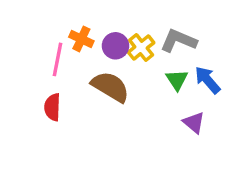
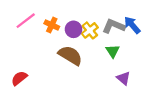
pink line: (58, 59) -> (26, 21), moved, turned 42
blue arrow: (208, 80) -> (132, 25), moved
red semicircle: (52, 107) -> (19, 78), moved, turned 49

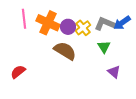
pink line: (26, 21) -> (24, 19), turned -60
orange cross: (52, 25) -> (48, 23), size x1.6
blue arrow: (132, 25) -> (122, 23), turned -84

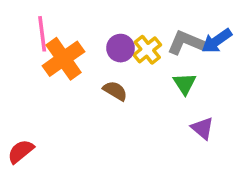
orange cross: (48, 23) -> (63, 59), moved, turned 30
brown semicircle: (65, 51) -> (115, 91), size x0.6
red semicircle: (18, 72) -> (21, 151), moved

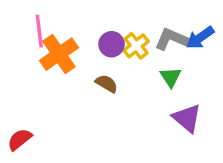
purple triangle: (202, 128) -> (187, 118), size x1.4

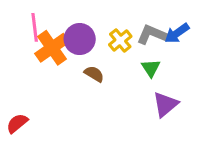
purple circle: (112, 44) -> (80, 39), moved, size x1.4
purple triangle: (187, 118) -> (165, 104), turned 40

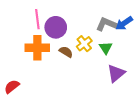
pink line: (35, 27) -> (37, 19), moved
yellow cross: (120, 40) -> (84, 44), moved
orange cross: (52, 48) -> (37, 48), moved, turned 35

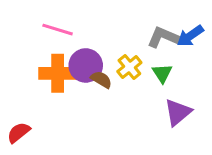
pink line: (37, 19) -> (58, 30), turned -66
purple circle: (56, 27) -> (86, 65), moved

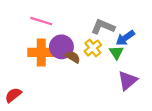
blue arrow: (190, 36) -> (125, 38), moved
gray L-shape: (164, 37) -> (103, 27), moved

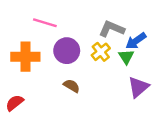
orange cross: (41, 52) -> (25, 57), moved
brown semicircle: (73, 57) -> (72, 86), moved

